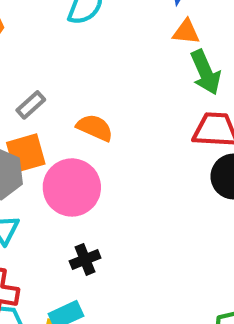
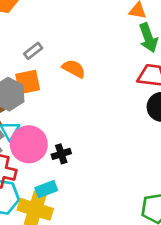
pink circle: (72, 187) -> (29, 144), moved

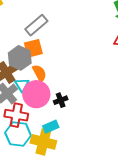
gray rectangle: (33, 51) -> (36, 25), size x1.6
orange semicircle: (74, 69) -> (39, 73), moved, turned 36

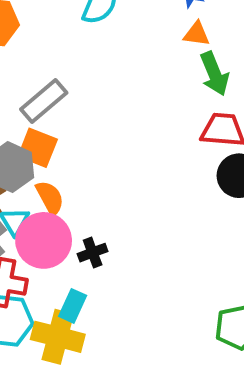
orange square: (33, 48) -> (38, 148), turned 36
cyan rectangle: (51, 127) -> (73, 306), turned -42

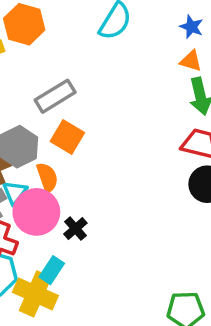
orange square: (38, 148) -> (67, 137), moved
black cross: (93, 253) -> (75, 229), turned -30

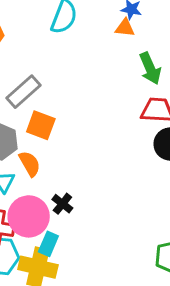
orange triangle: (191, 61) -> (125, 28), moved
pink circle: (36, 212) -> (29, 216), moved

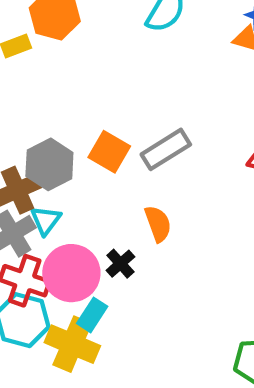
gray rectangle: (24, 92) -> (166, 149), moved
orange semicircle: (30, 164) -> (158, 224), moved

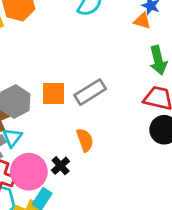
orange square: (109, 152) -> (54, 93), turned -30

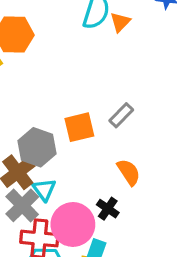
orange triangle: (142, 21) -> (120, 22), moved, turned -48
gray rectangle: (90, 92) -> (121, 115), size x0.7

